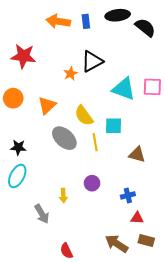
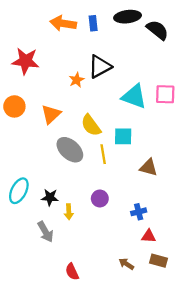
black star: (18, 147) -> (50, 197), moved
brown arrow: (117, 244) -> (126, 264), size x0.6

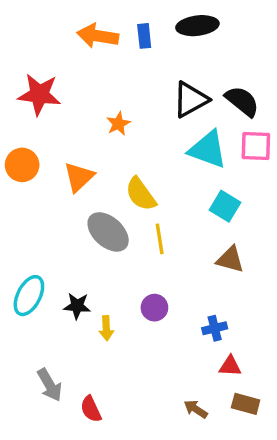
black semicircle: (157, 30) -> (242, 101), moved
black triangle: (100, 67) -> (191, 100), moved
cyan square: (123, 136) -> (225, 206), moved, turned 30
gray arrow: (45, 232) -> (50, 385), moved
red semicircle: (72, 272) -> (91, 409), moved

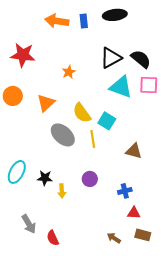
cyan square: (225, 206) -> (107, 121), moved

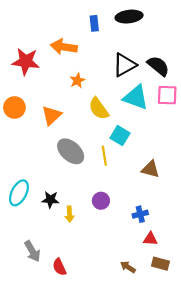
orange arrow: (57, 21) -> (64, 47), moved
yellow semicircle: (82, 113) -> (99, 109), moved

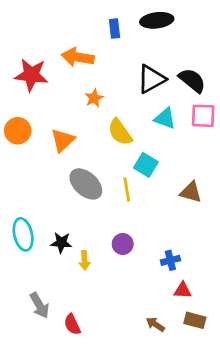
cyan triangle: (136, 97) -> (165, 119), size x0.7
brown triangle: (150, 169) -> (191, 192), moved
cyan ellipse: (19, 193) -> (23, 234), turned -40

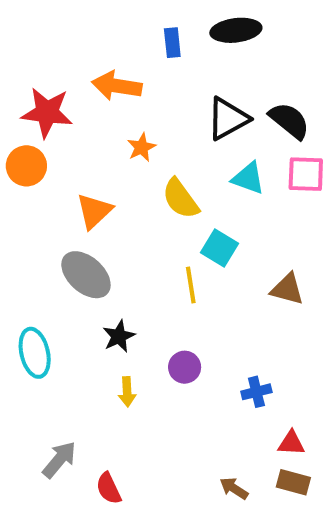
orange circle: (18, 131) -> (26, 166), moved
gray ellipse: (86, 184) -> (86, 275), moved
black star: (61, 243) -> (119, 336), moved, turned -30
red triangle: (183, 290) -> (291, 443), moved
gray arrow: (39, 305) -> (59, 460), turned -110

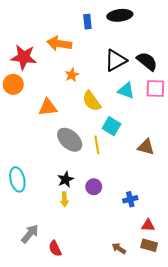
orange triangle: (94, 211) -> (48, 107), turned 36
gray ellipse: (86, 275) -> (70, 140), moved
black star: (119, 336) -> (65, 179), moved

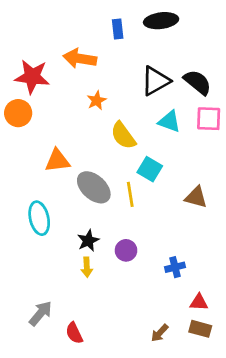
orange triangle: (48, 107) -> (57, 161), moved
cyan ellipse: (17, 179) -> (39, 218), moved
brown arrow: (119, 248) -> (160, 333), turned -80

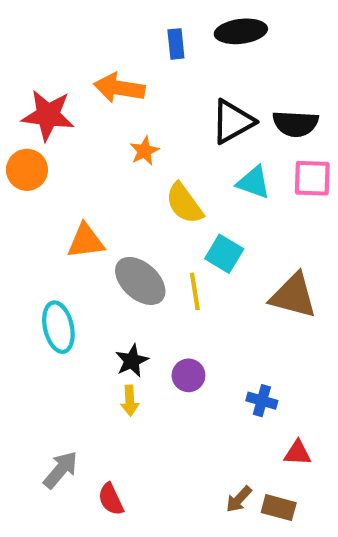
black semicircle: (197, 82) -> (295, 124), turned 144
brown triangle: (196, 197) -> (293, 296), size x1.4
blue cross: (175, 267) -> (262, 401), turned 30
brown rectangle: (200, 329) -> (279, 508), moved

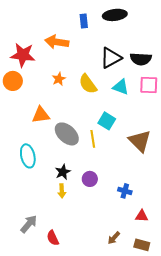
orange star: (144, 151) -> (59, 79), moved
yellow semicircle: (184, 203) -> (88, 84), moved
brown triangle: (293, 296) -> (140, 141), turned 30
brown rectangle: (279, 508) -> (142, 245), moved

